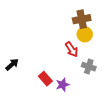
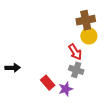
black arrow: (12, 65) -> (13, 68), turned 40
gray cross: (89, 67) -> (76, 70), moved

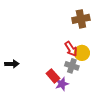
yellow circle: (89, 36) -> (82, 53), moved
red rectangle: (48, 83) -> (53, 76), moved

